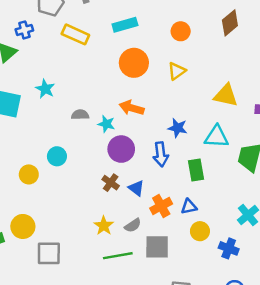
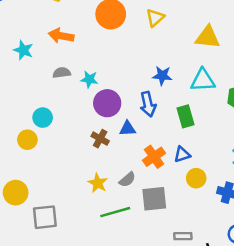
orange arrow: (132, 108) -> (61, 36), moved
yellow circle: (29, 174) -> (27, 140), moved
blue triangle: (136, 188) -> (127, 129), moved, turned -35

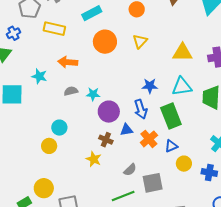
green rectangle: (186, 116) -> (171, 116), size x1.4
orange cross: (154, 157) -> (149, 139), moved
yellow star: (98, 183) -> (94, 159), moved

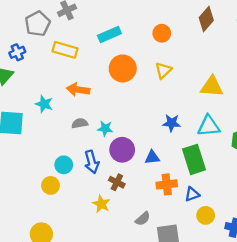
blue arrow: (141, 109) -> (92, 162), moved
blue triangle: (127, 130) -> (152, 157), moved
orange cross: (149, 139) -> (167, 184), turned 30

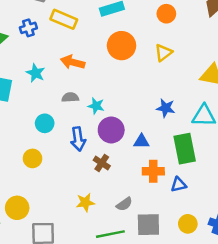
blue cross: (17, 52) -> (28, 28), moved
cyan circle: (64, 165) -> (45, 123), moved
yellow star: (101, 204) -> (85, 202), moved, turned 30
yellow circle: (206, 215) -> (188, 224), moved

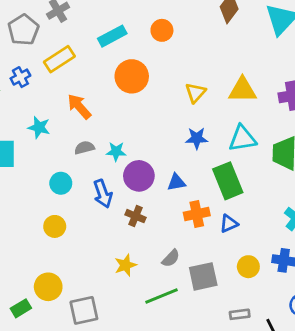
orange circle: (166, 14) -> (162, 30), moved
yellow rectangle: (64, 19) -> (59, 59), turned -45
yellow triangle: (163, 53) -> (195, 93), moved
orange arrow: (73, 62) -> (79, 107), turned 45

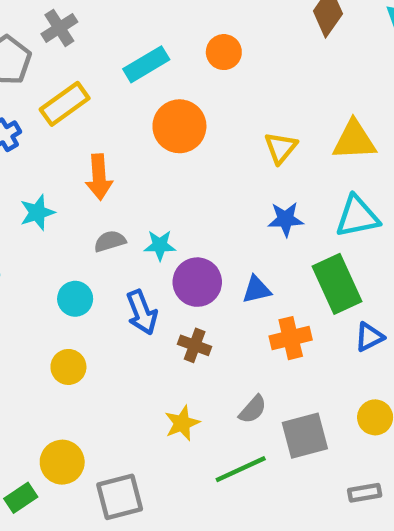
orange arrow: (79, 107) -> (99, 177), turned -140
cyan star: (39, 127) -> (37, 212), turned -30
blue triangle: (229, 224) -> (369, 337), moved

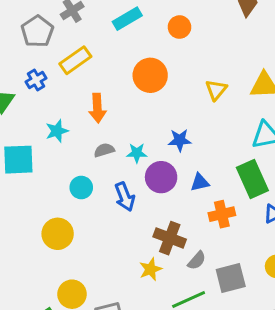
cyan rectangle: (146, 64) -> (127, 19), moved
blue star: (286, 219) -> (180, 140), moved
brown cross: (195, 345) -> (170, 238), moved, size x1.5
yellow circle: (68, 367) -> (58, 234), moved, size x1.4

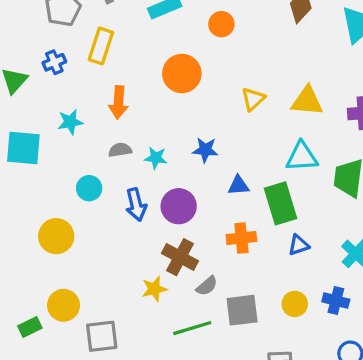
yellow rectangle: (75, 60) -> (101, 46), turned -44
purple circle: (161, 177) -> (179, 206), moved
blue triangle: (200, 182) -> (238, 185), moved

